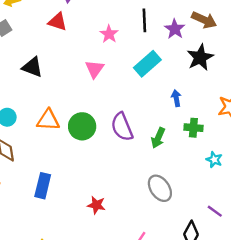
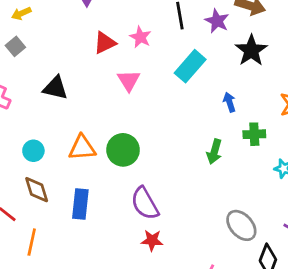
red triangle: (58, 22) -> (105, 43), moved, turned -36
purple semicircle: (122, 127) -> (145, 203), moved
blue rectangle: (43, 186) -> (80, 204), moved
gray ellipse: (160, 188) -> (241, 225), moved

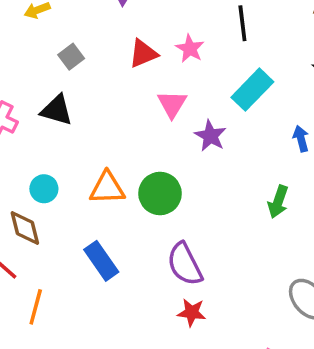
purple star: (217, 21) -> (210, 136), moved
gray square: (15, 46) -> (71, 57), moved
black triangle: (55, 88) -> (57, 110), moved
brown diamond: (37, 190) -> (25, 228), moved
blue rectangle: (80, 204) -> (101, 261), turned -44

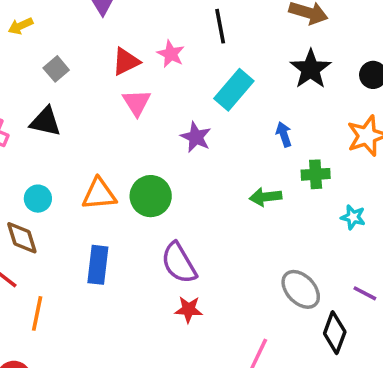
pink triangle: (172, 104) -> (137, 103), moved
green arrow: (278, 202) -> (266, 197), turned 68
blue rectangle: (101, 261) -> (98, 265), turned 45

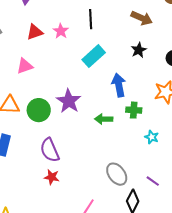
black star: (311, 69) -> (139, 50), size x0.7
pink triangle: (137, 103) -> (25, 66), moved, turned 36
blue arrow: (284, 134) -> (119, 85), size x1.6
purple star: (196, 137) -> (69, 101), moved, size x1.4

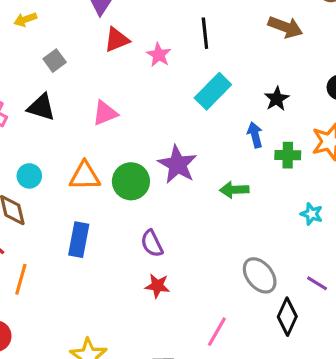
red triangle: (35, 32) -> (117, 40), moved
black star: (139, 50) -> (277, 99), moved
blue arrow: (119, 85) -> (255, 135), size x0.7
green cross: (134, 110) -> (288, 155), moved
purple semicircle: (50, 150) -> (152, 243), size x0.7

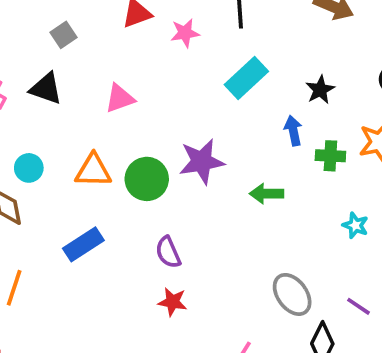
pink star: (159, 55) -> (185, 33), turned 30
purple star: (177, 164) -> (202, 162), turned 30
blue rectangle: (79, 240) -> (83, 244), turned 44

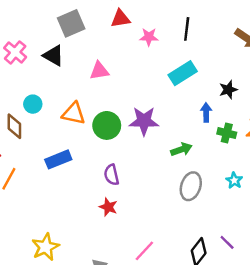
gray square: (64, 35) -> (71, 23), size x1.6
green arrow: (267, 194) -> (181, 149), turned 150
gray ellipse: (292, 294) -> (191, 186), moved, turned 44
purple line: (359, 306) -> (227, 242), moved

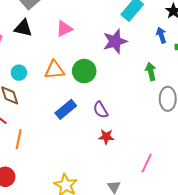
purple star: (144, 121) -> (115, 41), moved
green arrow: (181, 149) -> (151, 71), turned -66
blue rectangle: (58, 159) -> (66, 109), moved

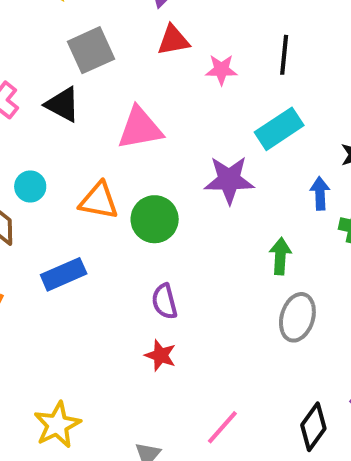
pink triangle: (64, 29) -> (140, 128), size x1.4
blue rectangle: (66, 109) -> (64, 274), moved

